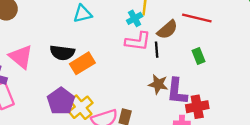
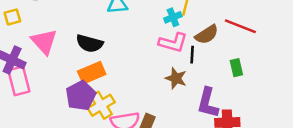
orange rectangle: (82, 63) -> (92, 73), moved
brown star: (158, 84) -> (176, 78), moved

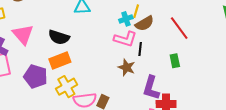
red line: (240, 26) -> (179, 28), turned 30
brown semicircle: (207, 34) -> (145, 23), moved
purple pentagon: (81, 96) -> (36, 76), moved, turned -30

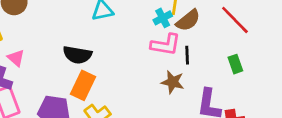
pink triangle: (23, 34) -> (16, 58), moved, size x0.6
orange rectangle: (60, 61) -> (83, 85), turned -35

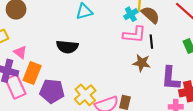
brown semicircle: (188, 20) -> (150, 15), turned -96
orange rectangle: (83, 85) -> (32, 73), moved

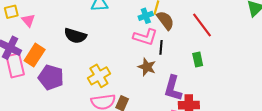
pink triangle: (20, 52) -> (28, 20), moved
yellow cross: (85, 95) -> (99, 76), moved

